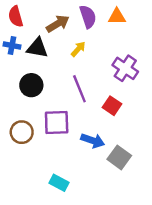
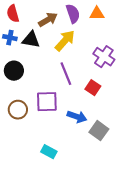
yellow arrow: (78, 49) -> (65, 41), size x1.6
black circle: (31, 85) -> (14, 71), moved

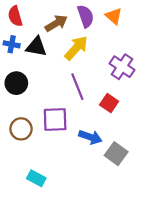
orange triangle: (97, 14) -> (114, 16), turned 42
cyan rectangle: (49, 152) -> (36, 178), moved

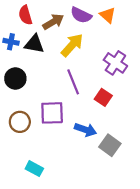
red semicircle: (15, 16) -> (25, 15), moved
purple semicircle: (86, 16) -> (81, 15), turned 135

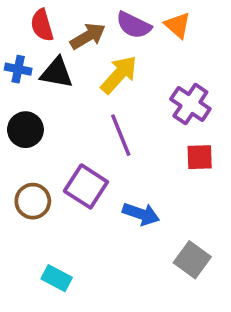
red square: (103, 97) -> (200, 157), moved, turned -36
purple square: (52, 113) -> (86, 186), turned 35
gray square: (110, 145) -> (192, 260), moved

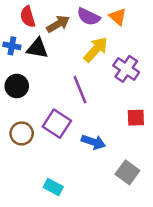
yellow arrow: (119, 75) -> (96, 49), moved
red square: (200, 157) -> (136, 118), moved
cyan rectangle: (57, 278) -> (53, 187), moved

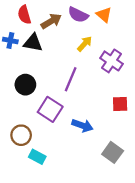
yellow arrow: (96, 49) -> (85, 44), size x0.7
black circle: (17, 86) -> (25, 85), moved
purple line: (80, 90) -> (71, 79), turned 45
brown circle: (22, 133) -> (21, 135), moved
cyan rectangle: (53, 187) -> (37, 157), moved

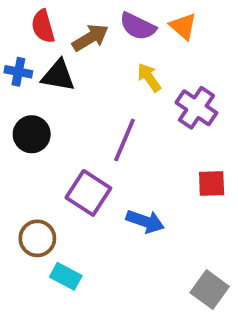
yellow arrow: (85, 44) -> (149, 77), turned -77
black circle: (25, 85) -> (32, 134), moved
gray square: (113, 152) -> (210, 290), moved

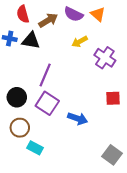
yellow arrow: (149, 77) -> (80, 42), turned -84
black circle: (32, 134) -> (17, 97), moved
purple line: (124, 140) -> (45, 75), moved

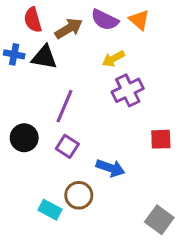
purple cross: (105, 58) -> (128, 90), moved, turned 30
purple square: (47, 103) -> (67, 146), size x0.7
brown circle: (20, 128) -> (79, 195), moved

